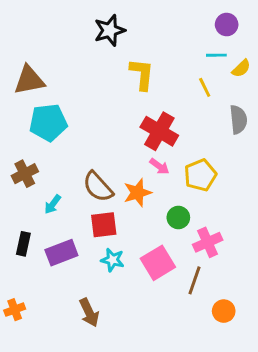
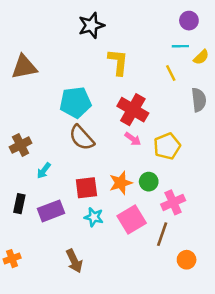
cyan pentagon: (48, 122) -> (75, 102), moved
brown semicircle: (98, 187) -> (82, 138), moved
orange star: (137, 193) -> (121, 183), moved

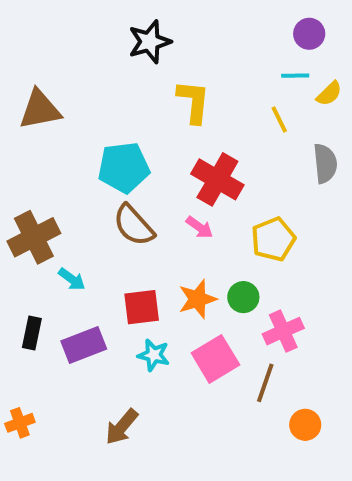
pink arrow: (133, 139) -> (199, 227), moved
brown cross: (21, 145) -> (34, 237), size x1.4
cyan arrow: (44, 171) -> (72, 279), turned -91
brown arrow: (74, 261) -> (122, 427), turned 65

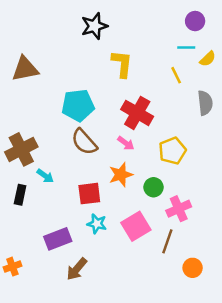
orange star: (197, 299) -> (121, 175), moved
black rectangle: (32, 333) -> (20, 195), moved
purple rectangle: (84, 345) -> (58, 239), moved

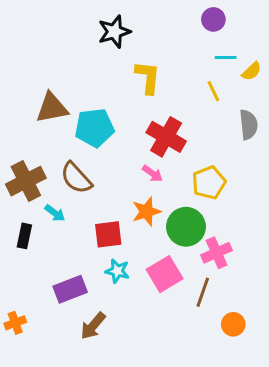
purple circle: (195, 21) -> (213, 19), moved
brown triangle: (25, 69) -> (52, 108), moved
brown semicircle: (84, 142) -> (76, 178), moved
green circle: (154, 187) -> (186, 227), size x1.6

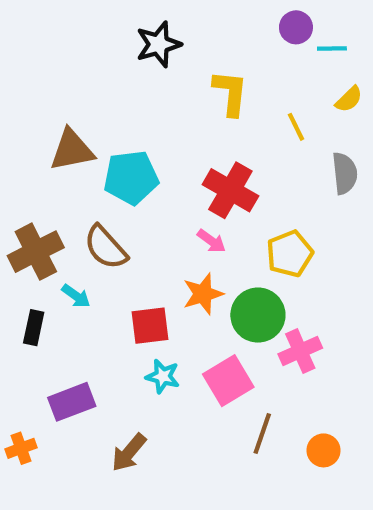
cyan line: (226, 58) -> (332, 49), moved
yellow L-shape: (148, 77) -> (230, 93), moved
purple rectangle: (70, 289) -> (72, 402), moved
brown line: (203, 292) -> (262, 433), moved

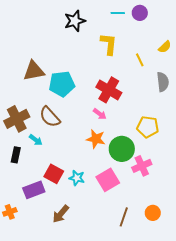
cyan line: (332, 49) -> (118, 13), moved
yellow pentagon: (290, 254) -> (148, 127), moved, turned 30
orange star: (203, 294) -> (96, 139), turned 30
red square: (150, 326) -> (54, 174), moved, turned 36
brown line: (262, 433) -> (124, 217), moved

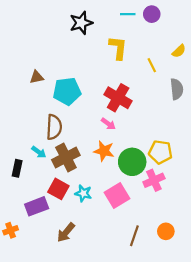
brown triangle: (34, 71) -> (37, 77), size x0.6
brown semicircle: (50, 117) -> (54, 127), turned -135
brown cross: (17, 119) -> (66, 157), moved
yellow pentagon: (148, 127) -> (160, 152), moved

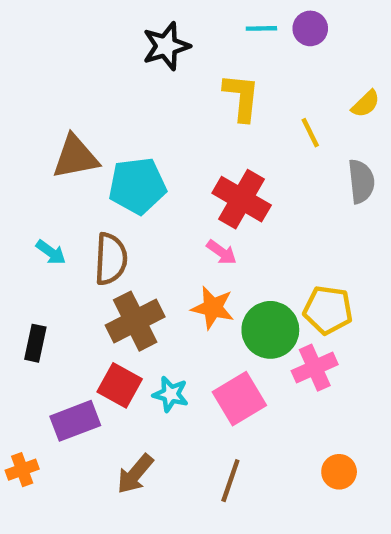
brown triangle: (37, 77) -> (75, 157), size x1.6
cyan arrow: (39, 152) -> (51, 252), moved
brown line: (134, 236) -> (230, 481), moved

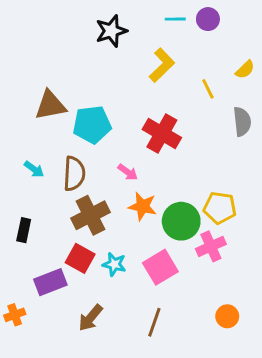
yellow L-shape: (242, 97) -> (162, 65), turned 40
pink arrow: (222, 252) -> (128, 172), moved

